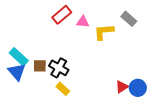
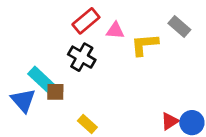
cyan rectangle: (19, 57) -> (41, 79), moved
black cross: (59, 68) -> (82, 57), moved

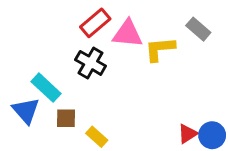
pink triangle: (115, 31) -> (128, 34), size x1.5
brown square: (55, 92) -> (66, 118), moved

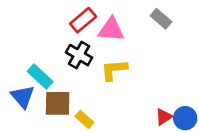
gray rectangle: (198, 29) -> (161, 19), moved
yellow L-shape: (160, 49) -> (114, 70), moved
brown square: (66, 118) -> (58, 103), size x1.5

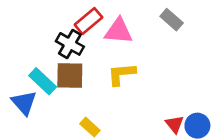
black cross: (79, 55) -> (70, 44), moved
brown square: (58, 103) -> (70, 75), moved
red triangle: (164, 117) -> (174, 124), turned -36

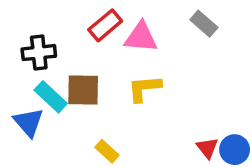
black cross: (70, 44) -> (39, 53), moved, turned -36

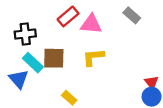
red triangle: (207, 148) -> (152, 82), moved

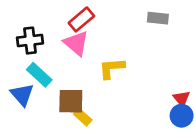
gray rectangle: (132, 15) -> (158, 18), turned -35
pink triangle: (91, 24) -> (76, 43), moved, turned 35
brown square: (54, 58) -> (71, 101), moved

